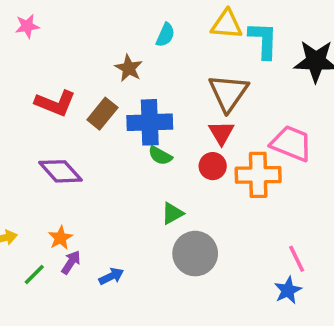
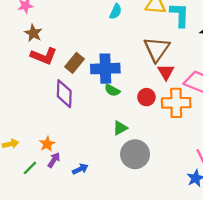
brown star: (129, 68) -> (33, 33), moved
red triangle: (221, 133) -> (166, 72), moved
purple diamond: (60, 171) -> (64, 94), moved, turned 44

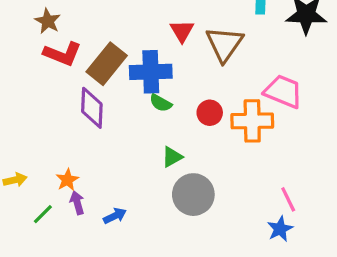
brown rectangle: (74, 63) -> (107, 64), size x1.4
red triangle: (166, 72) -> (182, 31), moved
purple arrow: (54, 160) -> (77, 203), turned -49

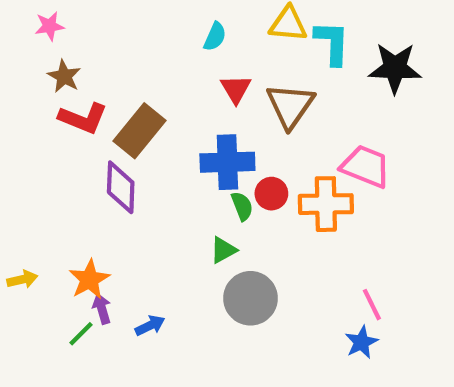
blue cross: (151, 72) -> (227, 162), moved
green semicircle: (161, 103) -> (242, 206), moved, turned -140
orange star: (67, 180) -> (89, 279), size x1.4
green line: (43, 214) -> (81, 334), moved

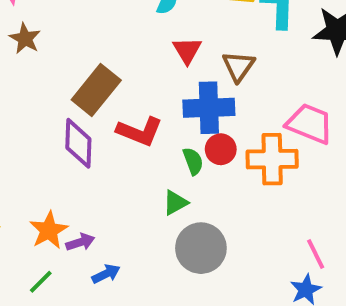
brown triangle: (290, 106) -> (238, 66), size x0.7
red L-shape: (83, 118) -> (140, 131), moved
blue cross: (227, 162) -> (209, 108), moved
purple arrow: (102, 309) -> (80, 242), moved, turned 88

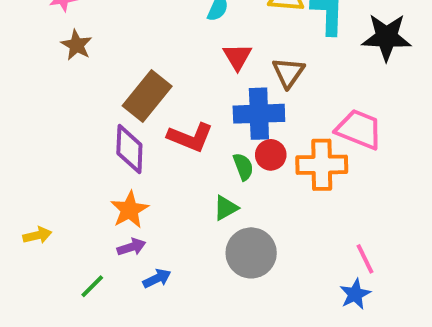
orange star: (49, 230) -> (129, 210), moved

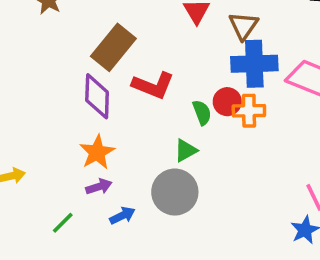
blue cross: (259, 114) -> (254, 64), moved
orange cross: (322, 165) -> (249, 111), moved, size x0.7
gray circle: (251, 253) -> (175, 192), moved

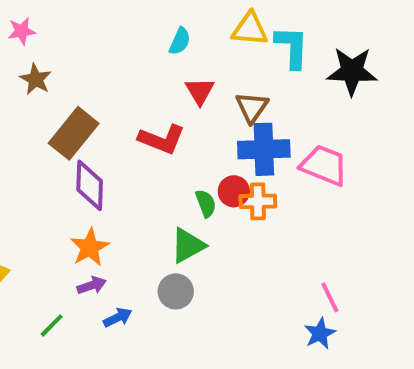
brown rectangle: (113, 47) -> (74, 133), moved
red L-shape: (153, 85) -> (162, 139), moved
green triangle: (186, 150) -> (188, 245), size x1.4
gray circle: (175, 192) -> (176, 291), size x0.7

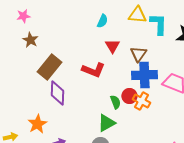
orange cross: (258, 201) -> (141, 101), turned 30
orange star: (90, 247) -> (37, 124), moved

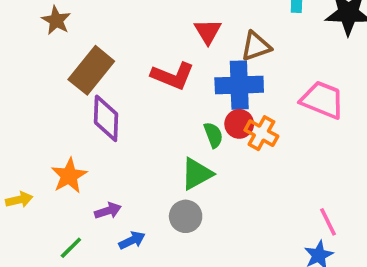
brown triangle: (138, 54) -> (256, 46), turned 36
blue cross: (144, 75) -> (239, 85), moved

